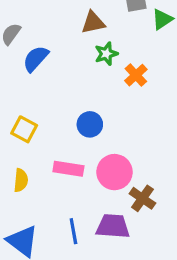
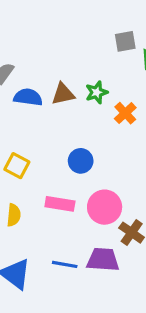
brown triangle: (93, 22) -> (63, 94), moved
blue semicircle: (36, 59) -> (28, 97), turned 56
blue line: (73, 231) -> (65, 264), turned -70

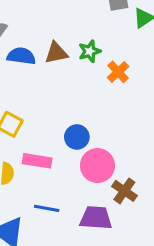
blue circle: (81, 161) -> (77, 137), moved
pink rectangle: (60, 204) -> (37, 161), moved
blue line: (65, 264) -> (47, 208), moved

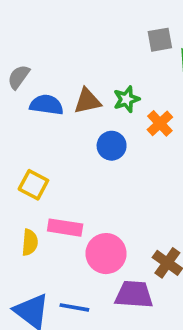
blue circle: (77, 137) -> (112, 146), moved
pink circle: (97, 166) -> (106, 254), moved
blue line: (47, 208) -> (74, 307), moved

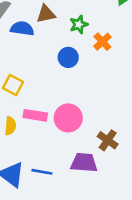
brown triangle: (87, 101) -> (46, 14), moved
pink circle: (106, 254) -> (68, 118), moved

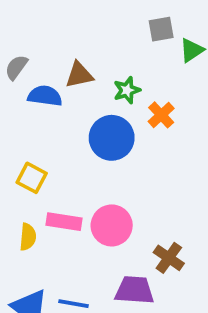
blue circle: (68, 57) -> (112, 138), size x1.5

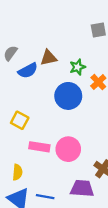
blue semicircle: (45, 96) -> (28, 71), turned 144
yellow semicircle: (28, 237) -> (17, 172), moved

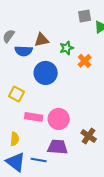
blue semicircle: (28, 71) -> (24, 51), turned 30
blue circle: (68, 96) -> (46, 73), moved
purple trapezoid: (82, 188) -> (58, 147), moved

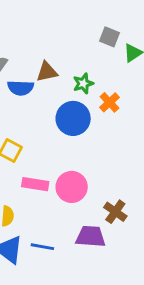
gray square: (85, 16) -> (109, 37), turned 32
blue circle: (46, 73) -> (73, 118), moved
purple trapezoid: (58, 147) -> (91, 236), moved

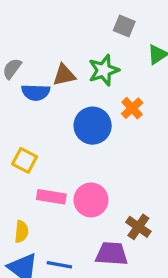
gray square: (109, 37) -> (124, 26), moved
green star: (83, 83) -> (104, 70), moved, size x1.4

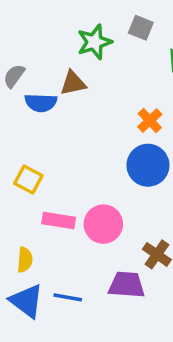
green star: (104, 70) -> (94, 42), moved
blue circle: (93, 126) -> (148, 165), moved

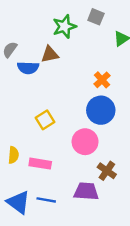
yellow square: (28, 179) -> (45, 120), moved, turned 30
pink rectangle: (59, 221) -> (40, 164), moved
pink circle: (103, 224) -> (85, 142), moved
yellow semicircle: (25, 260) -> (13, 155), moved

